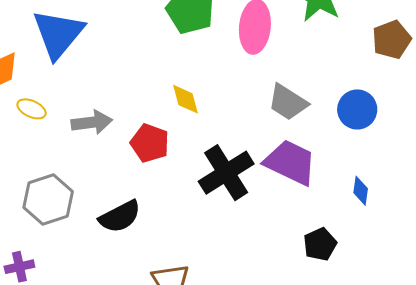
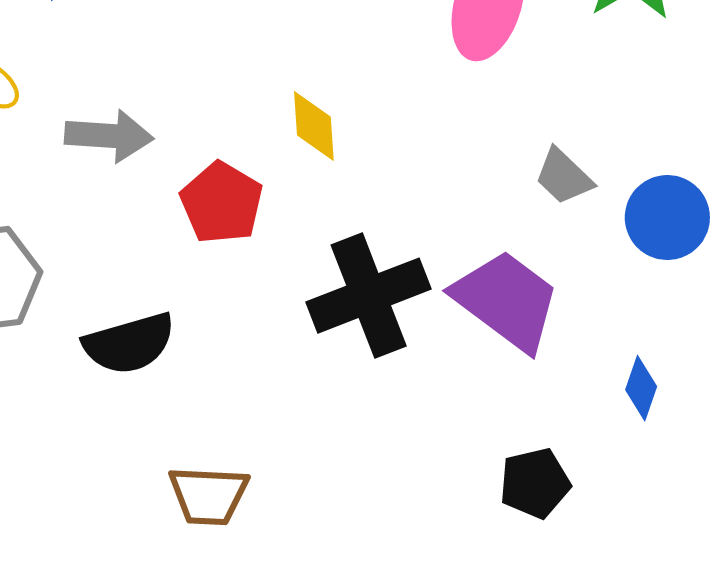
gray trapezoid: (288, 102) -> (564, 177), moved, size x0.7

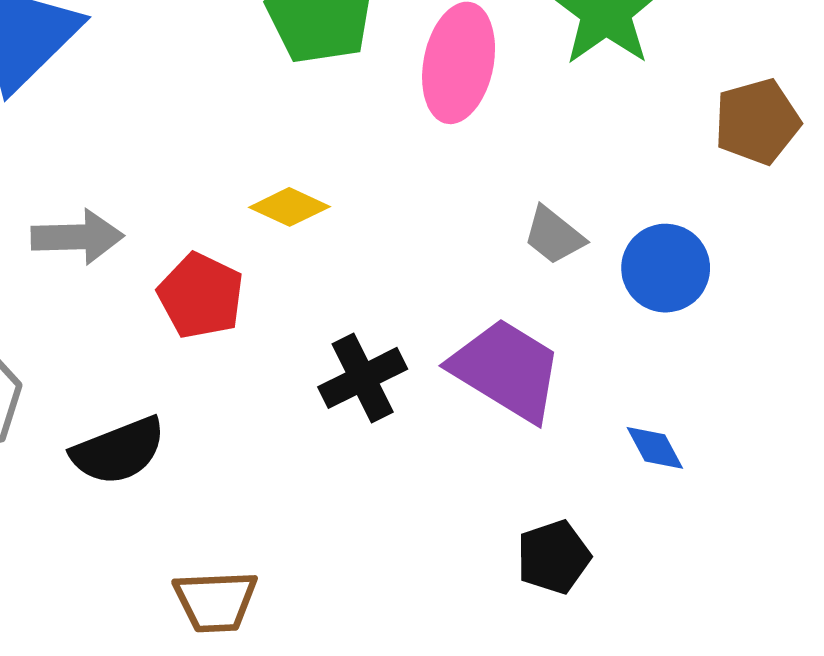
yellow diamond: (314, 126) -> (289, 207), turned -56
black cross: (369, 296) -> (363, 378), size x0.7
blue diamond: (641, 388) -> (655, 448), turned -42

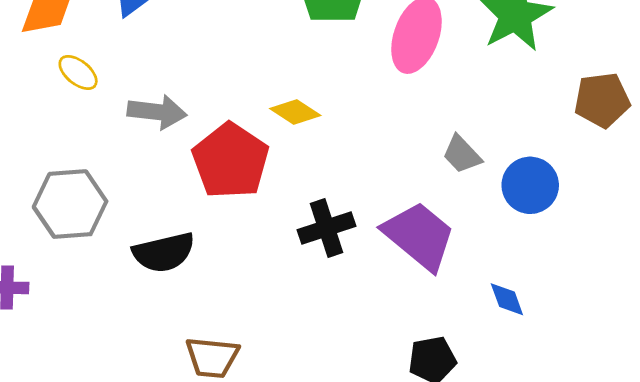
red pentagon: (201, 296) -> (231, 161), size x1.4

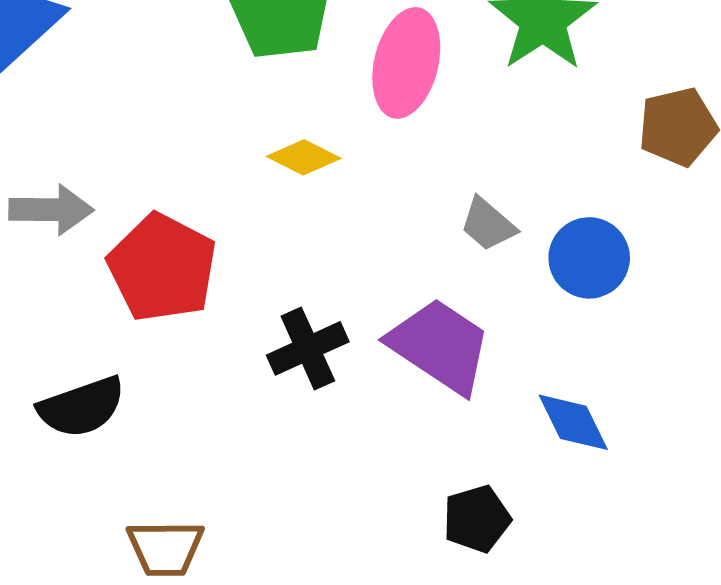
yellow diamond: (295, 112) -> (304, 157), moved
blue diamond: (507, 299) -> (573, 422), size x1.4

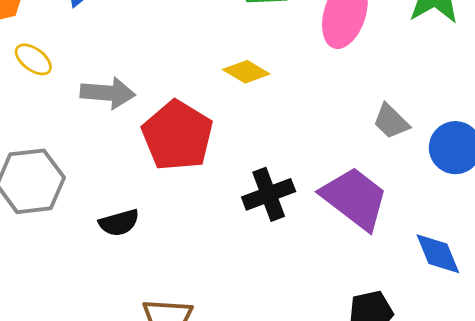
yellow diamond: (304, 157) -> (246, 72), moved
black semicircle: (82, 407) -> (119, 223), size x0.7

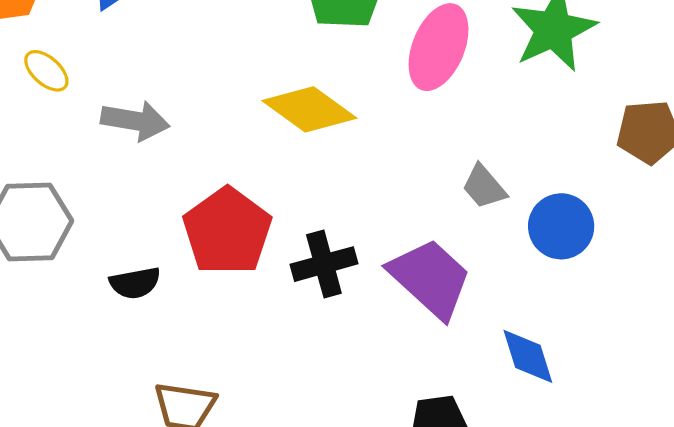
yellow diamond: (246, 72) -> (309, 109), size x1.6
red pentagon: (177, 136) -> (227, 231), moved

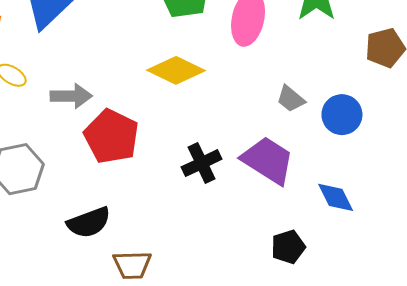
red pentagon: (227, 231) -> (111, 136), moved
black semicircle: (135, 283) -> (89, 222), moved, size x1.4

